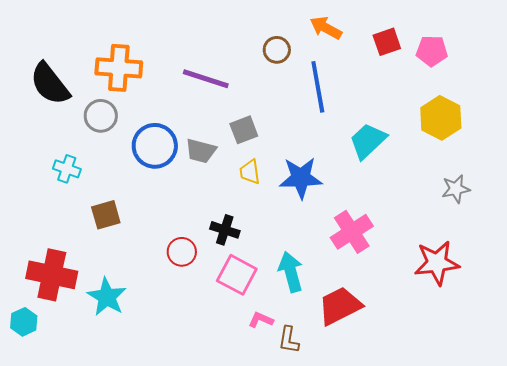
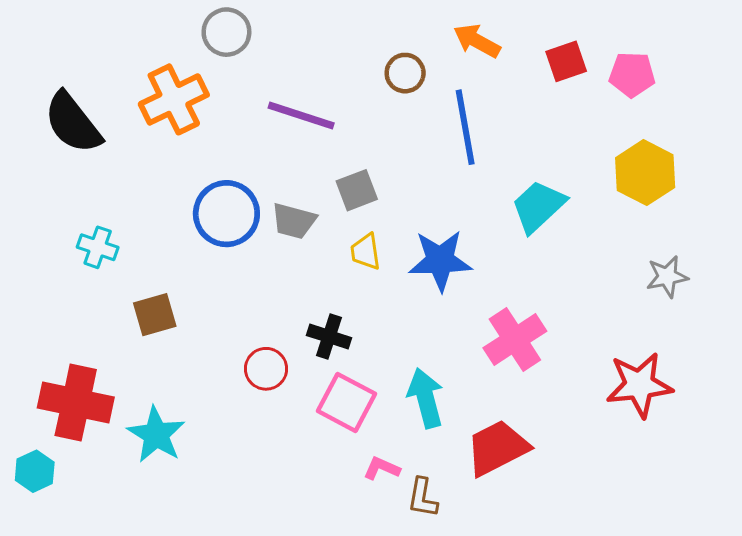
orange cross: (119, 68) -> (174, 99), turned -30
gray circle: (101, 116) -> (226, 32), moved

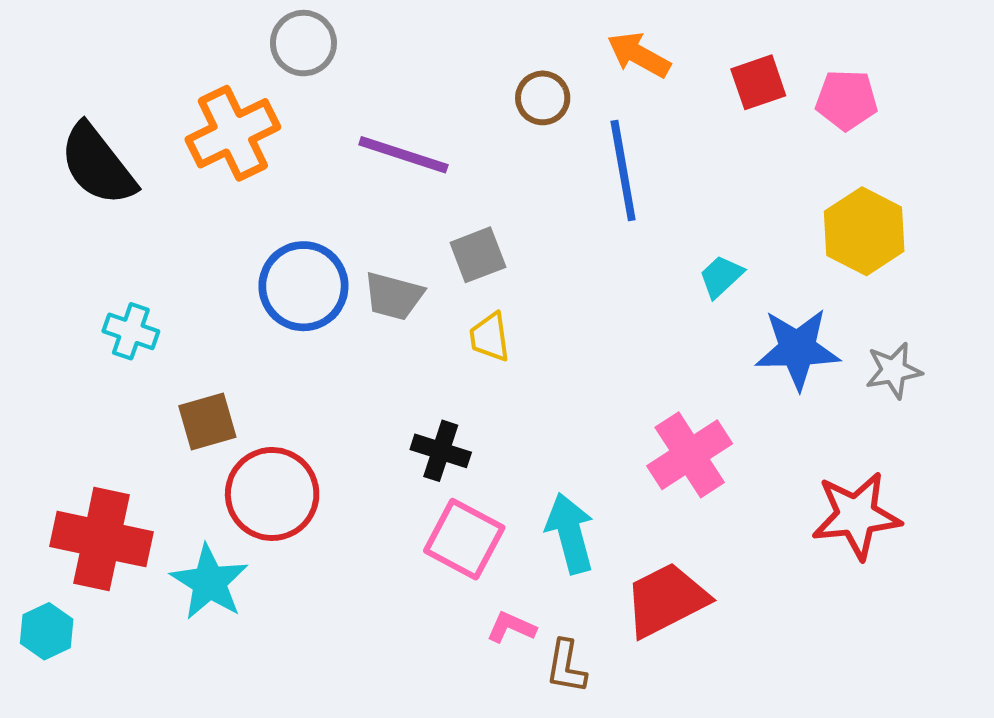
cyan trapezoid: (538, 206) -> (721, 276), size x0.6
blue star: (440, 260) -> (798, 349), moved
red circle: (266, 369) -> (272, 494), moved, size x1.6

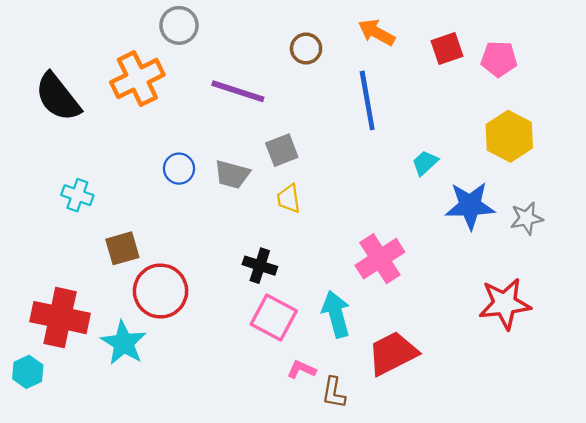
brown circle: (543, 98) -> (306, 48), moved
blue circle: (303, 286) -> (179, 169), size x0.6
pink cross: (690, 455) -> (380, 259), moved

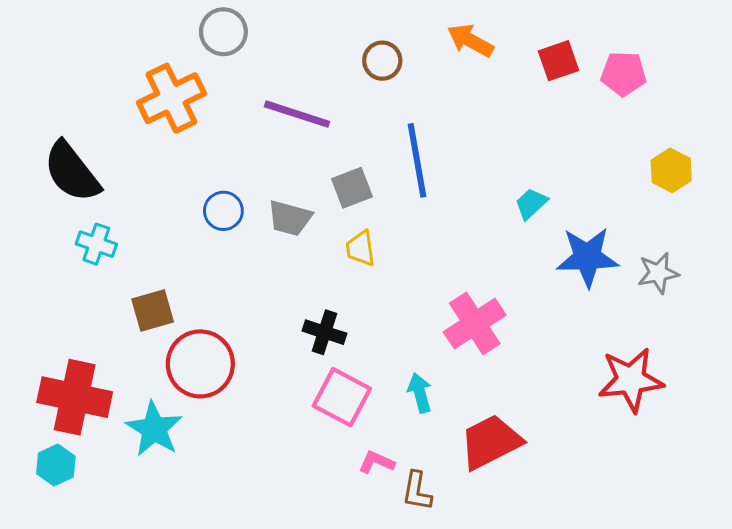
black semicircle: (58, 97) -> (72, 172), moved
blue line: (367, 100) -> (417, 160), moved
yellow hexagon: (509, 136) -> (671, 170), moved, size x0.7
cyan arrow: (336, 314) -> (420, 393), size x0.7
cyan hexagon: (28, 372) -> (56, 465), moved

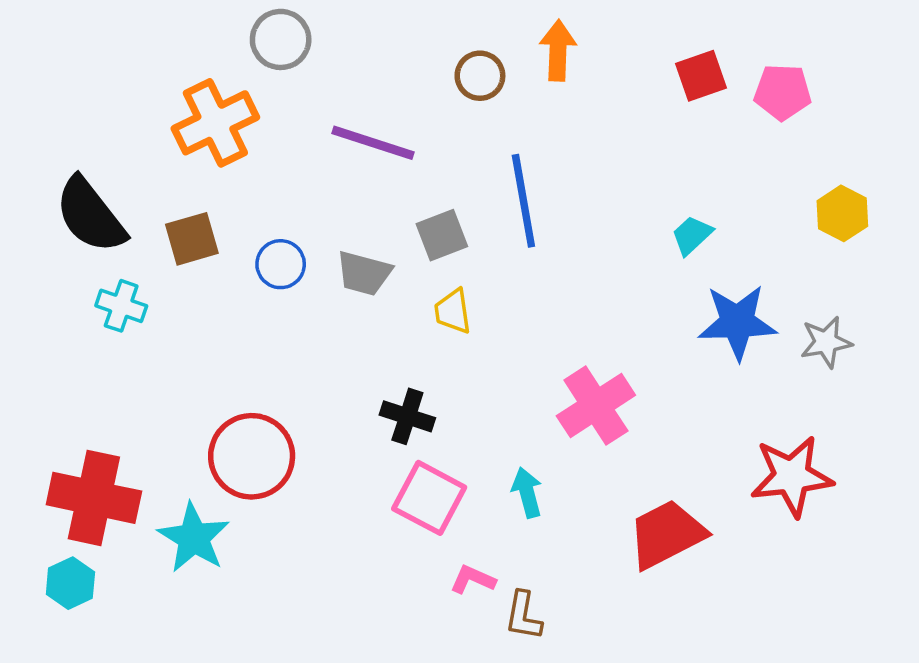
orange arrow: (470, 40) -> (558, 50), moved, turned 63
cyan trapezoid: (531, 204) -> (692, 235), moved
brown square: (153, 311) -> (192, 239), moved
red trapezoid: (491, 442) -> (667, 534), moved

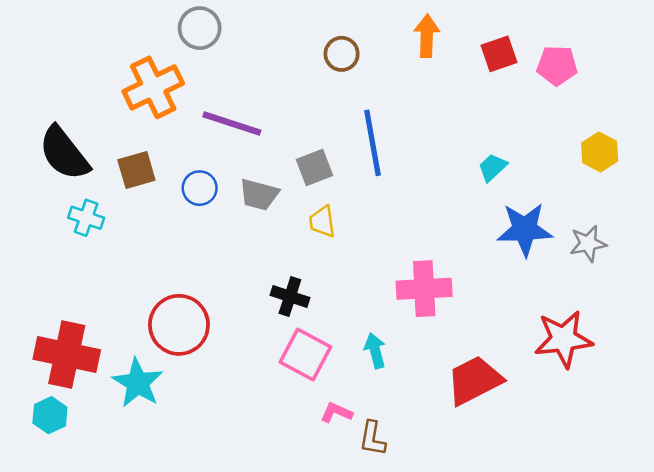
orange arrow: (558, 50) -> (427, 36), moved
purple line: (373, 143) -> (232, 124), moved
pink cross: (596, 406) -> (424, 289), turned 30

